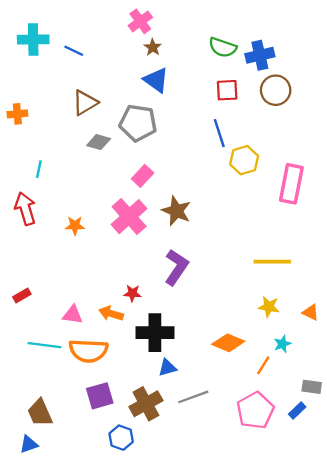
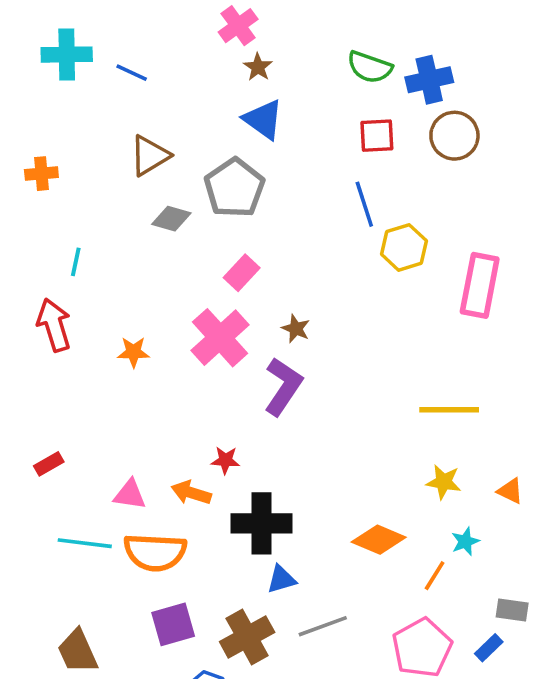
gray pentagon: (138, 123) -> (234, 188), turned 30
brown star: (176, 211) -> (296, 329), size x0.6
purple L-shape: (176, 267) -> (283, 386), moved

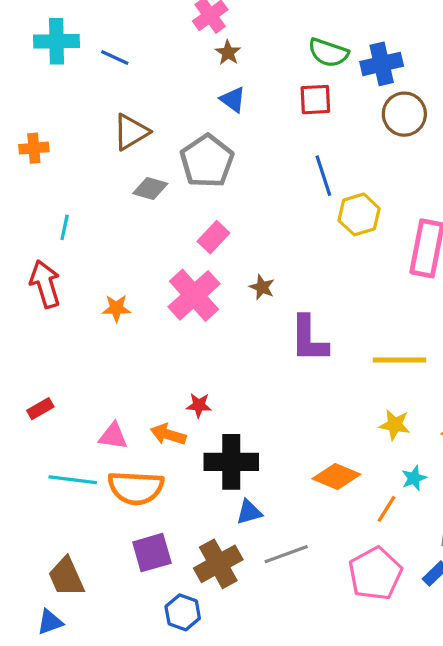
blue triangle: (263, 119) -> (233, 100), size x0.7
red square: (377, 136) -> (315, 100), moved
purple L-shape: (283, 386) -> (309, 339), moved, turned 146

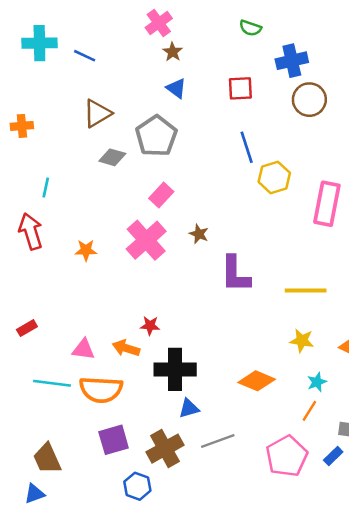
green semicircle: (328, 53) -> (250, 28), moved, size x0.7
orange line: (387, 509) -> (309, 411), moved

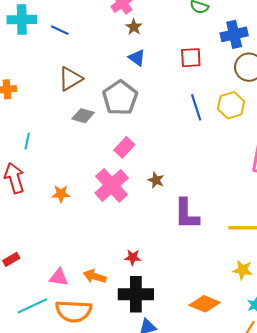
yellow hexagon: (274, 177) -> (231, 105), moved
red star: (150, 326) -> (133, 257), moved
cyan line: (52, 383) -> (32, 306), turned -32

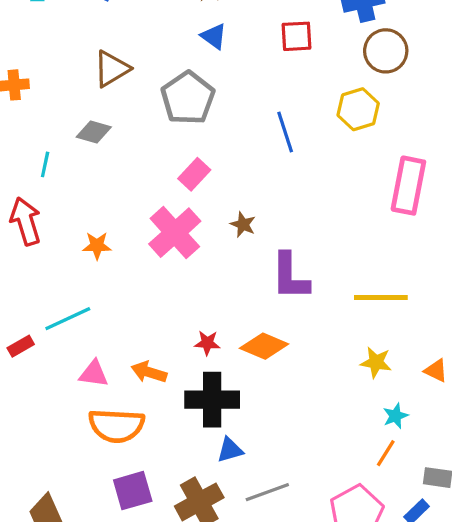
blue line: (196, 107) -> (285, 132), moved
gray diamond: (83, 116) -> (94, 132), moved
orange diamond: (205, 304) -> (264, 346), moved
cyan line: (32, 306) -> (68, 319), moved

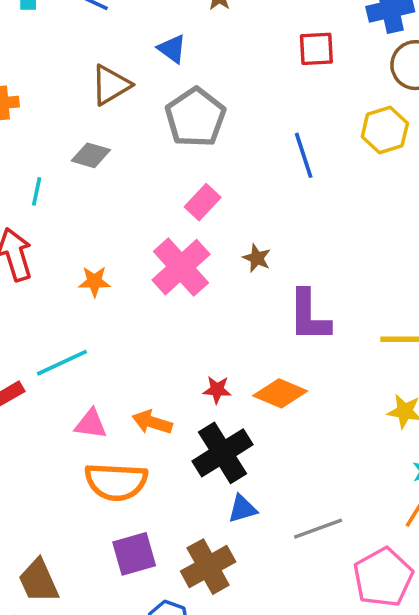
blue triangle: (214, 36) -> (172, 49), moved
black cross: (212, 400) -> (223, 453), turned -32
gray line: (267, 492) -> (318, 529), moved

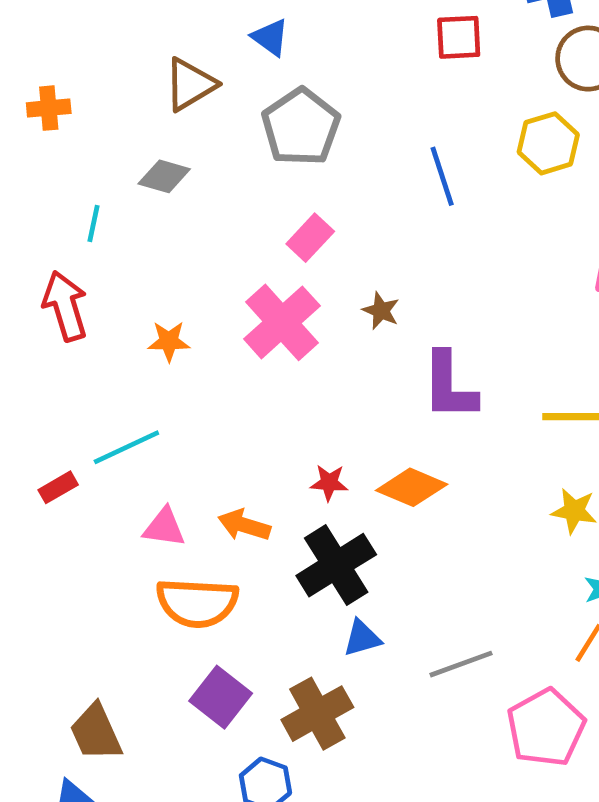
purple square: (134, 554) -> (221, 697), turned -36

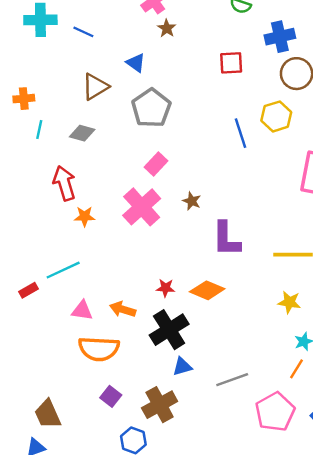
blue line: (442, 176) -> (241, 133), moved
cyan line: (93, 223) -> (39, 130), moved
red arrow: (65, 306) -> (64, 183), moved
purple square: (221, 697) -> (111, 396), size x0.7

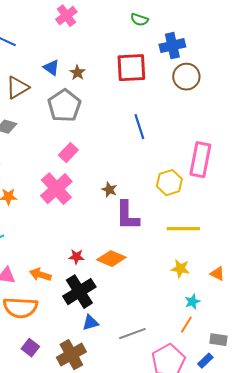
brown star: (167, 28) -> (77, 73), moved
red square: (231, 63) -> (131, 68), size x1.5
yellow hexagon: (276, 116) -> (169, 183), moved
brown star: (192, 201) -> (109, 190), moved

